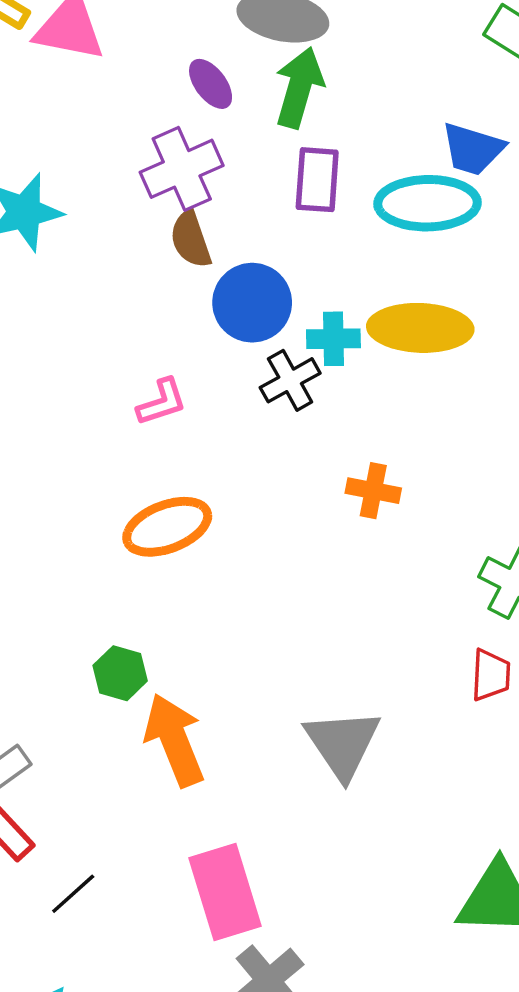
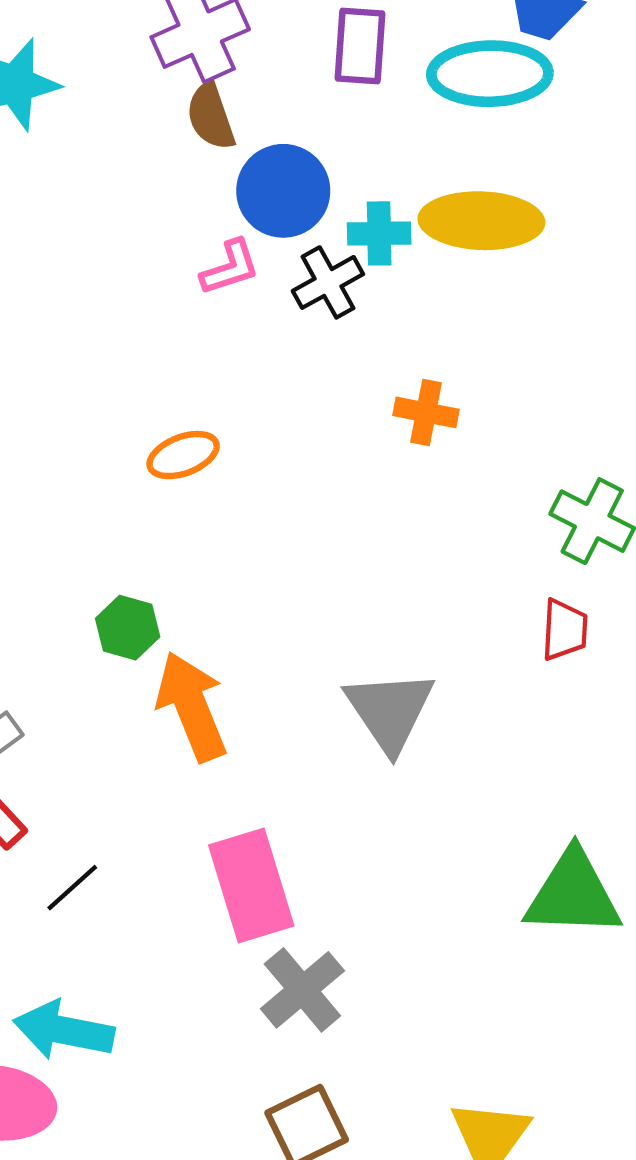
pink L-shape: (162, 402) -> (230, 268), moved
orange ellipse: (167, 527) -> (183, 455), size x0.7

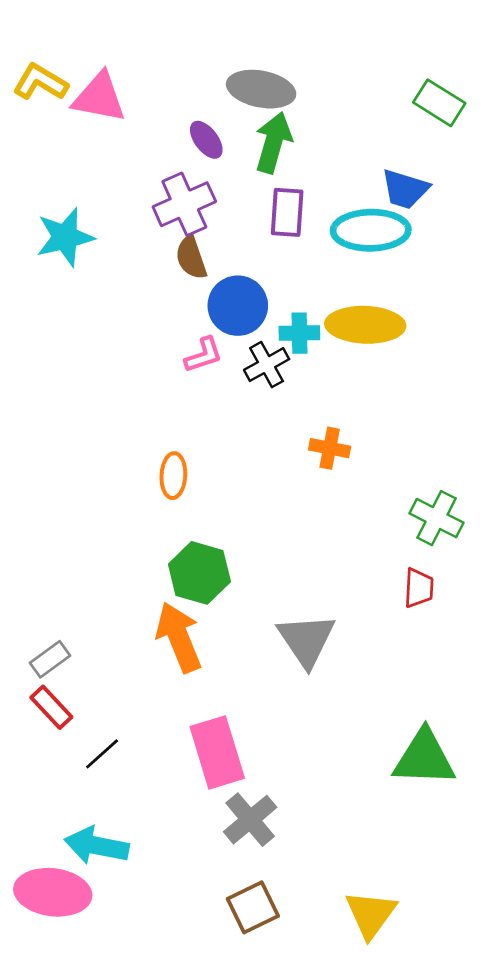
orange ellipse: (183, 455) -> (173, 476), turned -66
green hexagon: (128, 628) -> (199, 573), moved, size x1.5

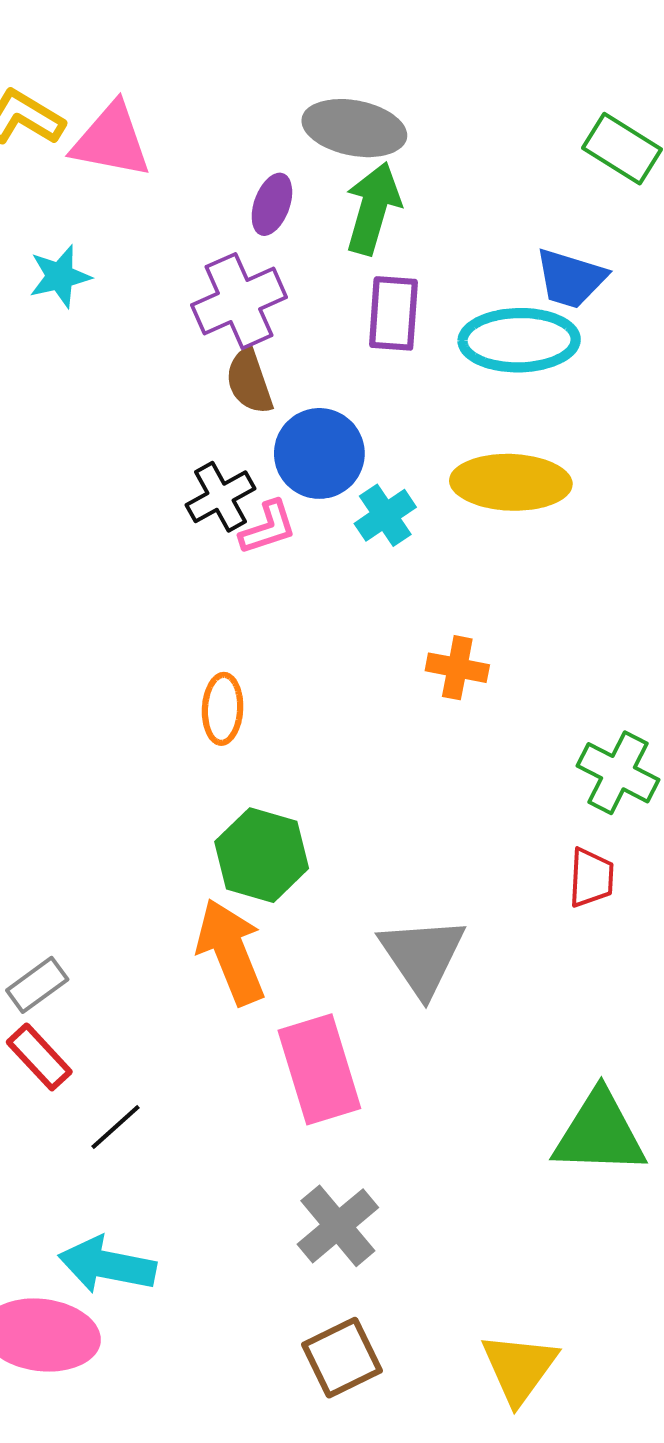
purple ellipse: (206, 140) -> (272, 204), turned 57
cyan star: (65, 237) -> (60, 276), moved, size x0.7
cyan cross: (299, 333) -> (385, 515), moved, turned -33
black cross: (267, 365) -> (220, 497), moved
pink rectangle: (217, 752) -> (319, 1069), moved

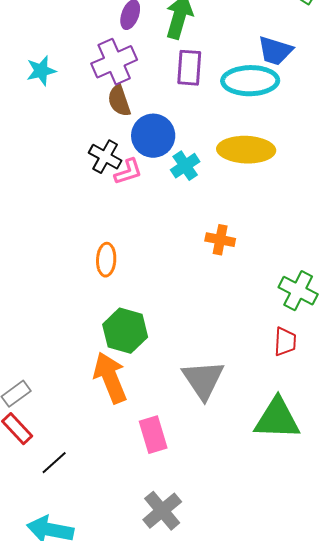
cyan star: (60, 276) -> (41, 71), moved
black cross: (220, 497) -> (105, 157), turned -32
pink rectangle: (319, 1069) -> (153, 435), size x0.7
green triangle: (599, 1133) -> (277, 419), moved

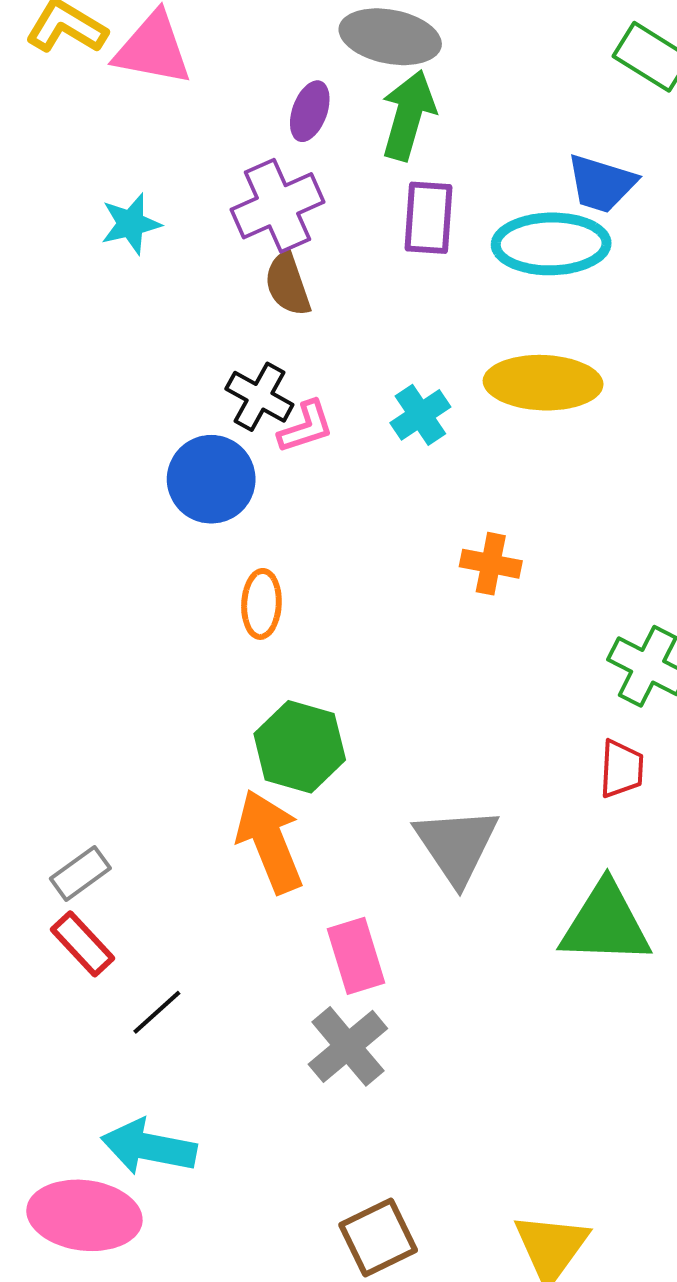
blue circle: (153, 136) -> (211, 479), moved
gray cross: (162, 511) -> (348, 1046), moved

